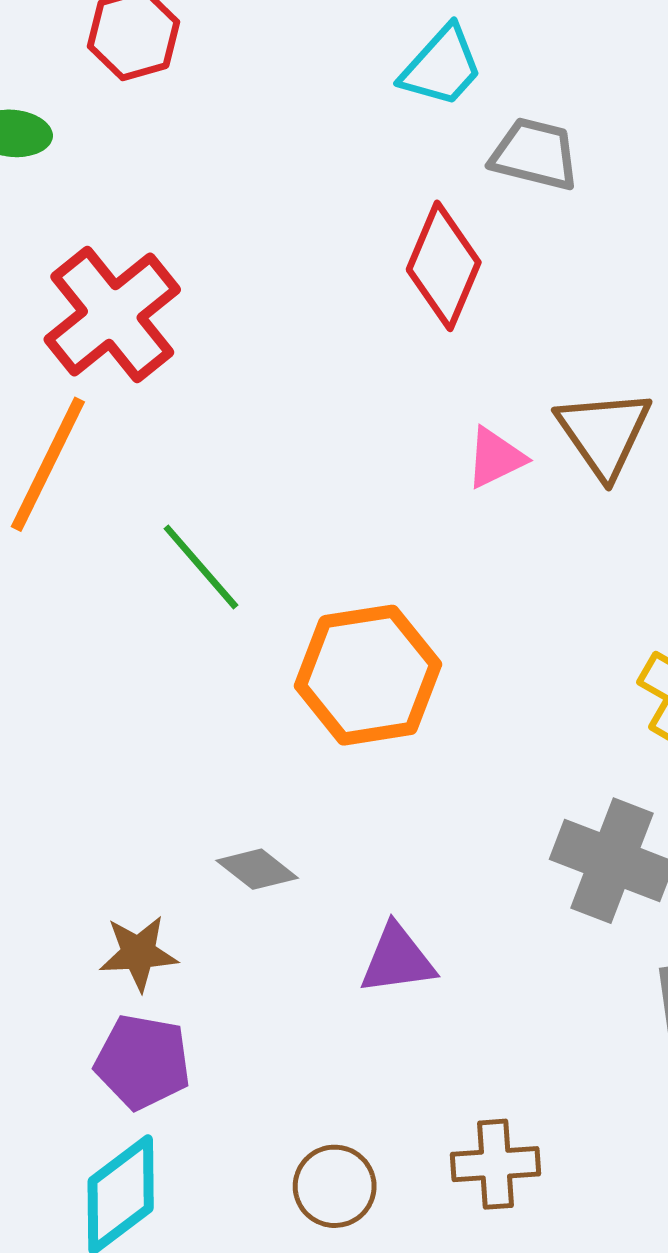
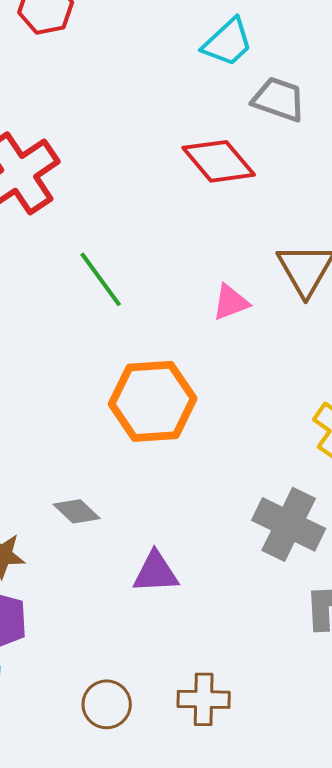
red diamond: (444, 266) -> (219, 161), turned -68
pink triangle: (495, 458) -> (231, 302), moved
green line: (201, 567) -> (101, 279), moved

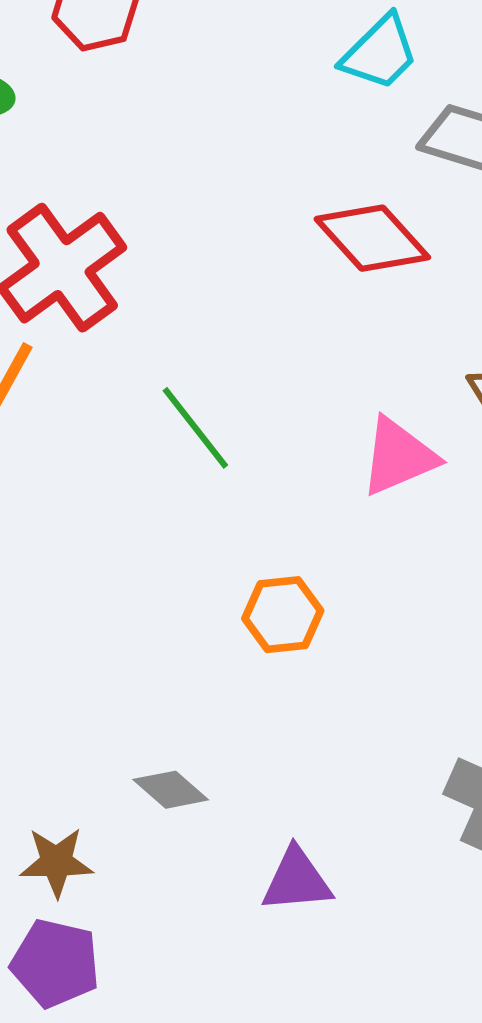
pink triangle: (231, 302) -> (399, 457), size x1.4
orange hexagon: (153, 401) -> (283, 615), size x0.6

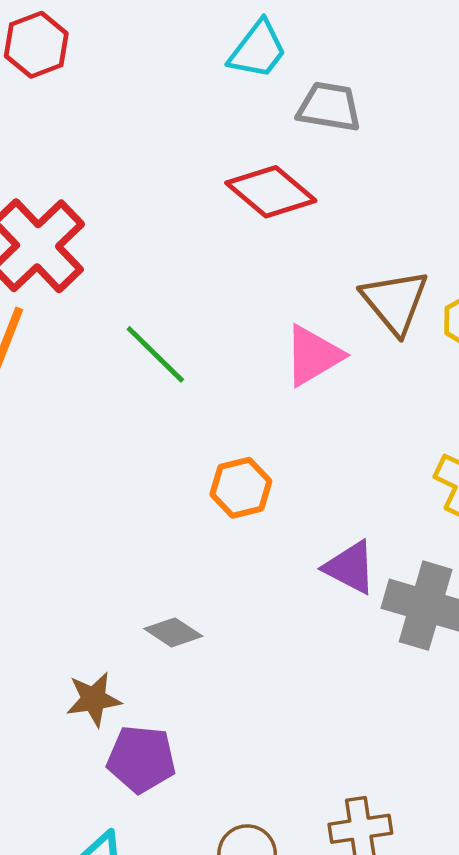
purple triangle: (297, 880) -> (350, 567), moved, turned 40
purple pentagon: (55, 963) -> (141, 759), moved

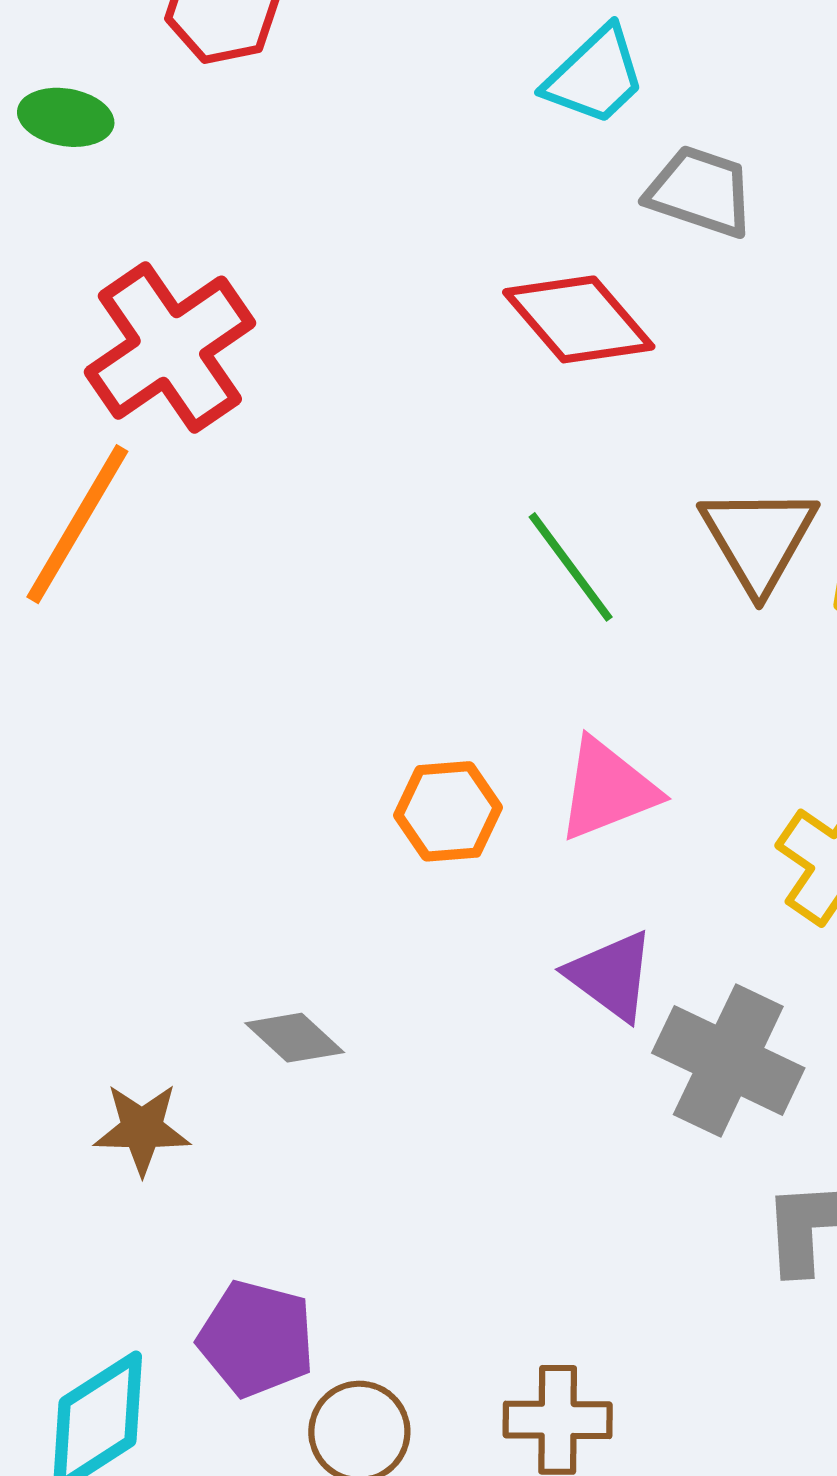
green line: (155, 354) -> (571, 567), moved
pink triangle: (313, 356) -> (607, 790), moved
purple pentagon: (141, 759) -> (256, 1339), moved

